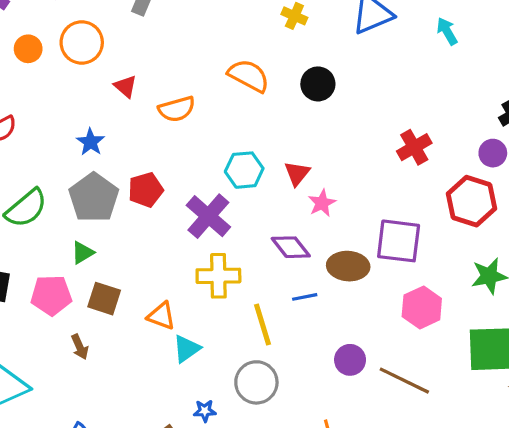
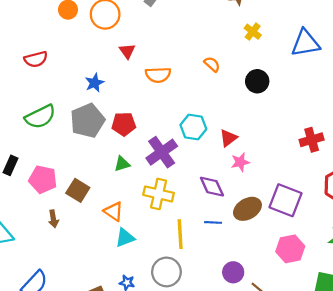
orange semicircle: (249, 76) -> (212, 64), size x0.6
green triangle: (83, 253) -> (122, 164), moved
brown ellipse: (348, 266) -> (247, 209), turned -48

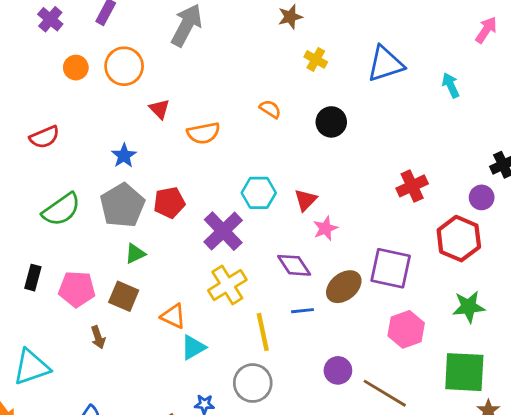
green triangle: (122, 164) -> (135, 254), moved
yellow cross: (159, 194) -> (227, 285), turned -36

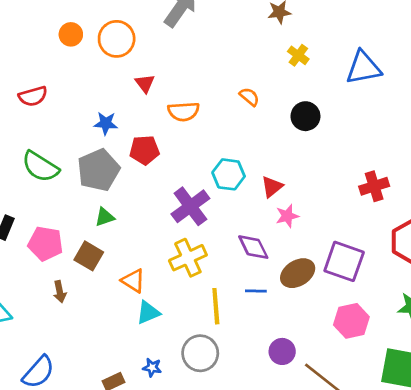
blue star: (124, 156) -> (106, 123), turned 30
red pentagon: (169, 203) -> (145, 150), moved
green semicircle: (61, 209) -> (40, 167), turned 60

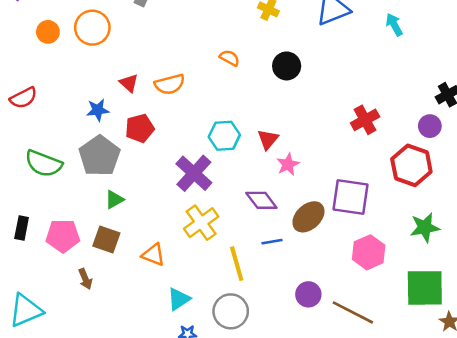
red triangle: (145, 83) -> (129, 83), moved
cyan triangle: (148, 313) -> (179, 299), moved

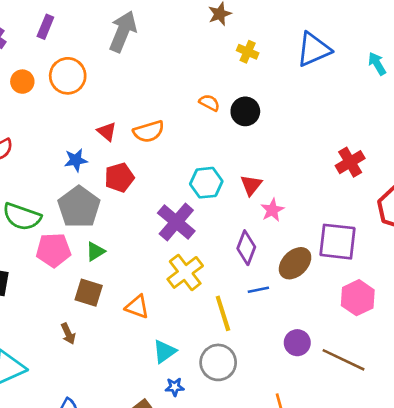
black circle: (287, 66) -> (245, 111), moved
purple diamond: (261, 200) -> (246, 248), turned 60
pink pentagon: (63, 236) -> (53, 250), moved

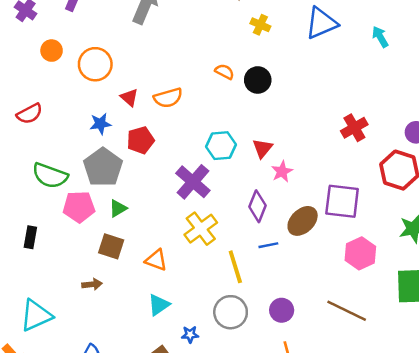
orange circle: (68, 76) -> (95, 64), moved
brown arrow: (68, 334) -> (92, 284), turned -72
purple circle: (297, 343) -> (282, 310), moved
cyan triangle: (164, 351) -> (159, 305), moved

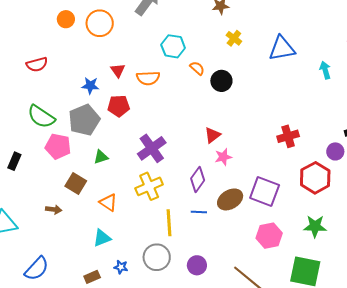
orange circle: (95, 64) -> (100, 23), moved
cyan hexagon: (221, 146) -> (173, 46), moved
green triangle: (118, 208) -> (101, 157), moved

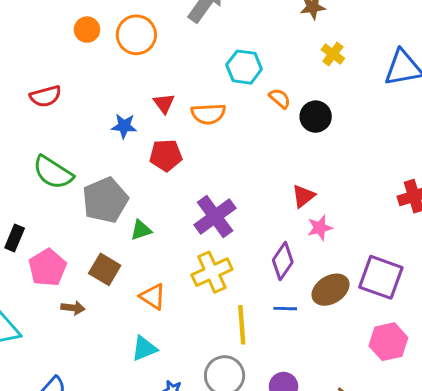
gray pentagon: (84, 120) -> (105, 200), moved
pink pentagon: (58, 146) -> (47, 268), moved, turned 30

